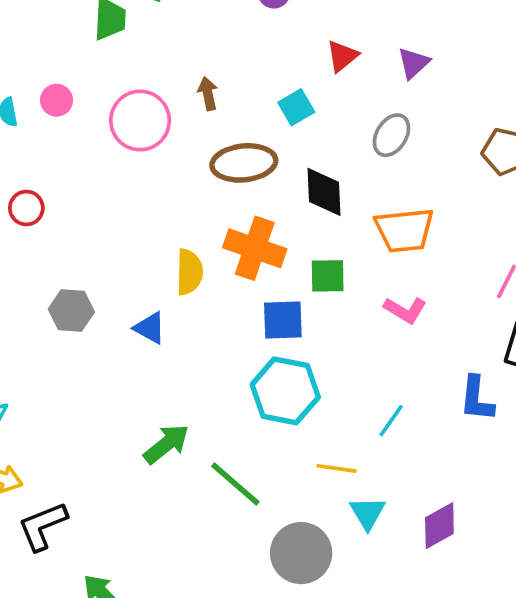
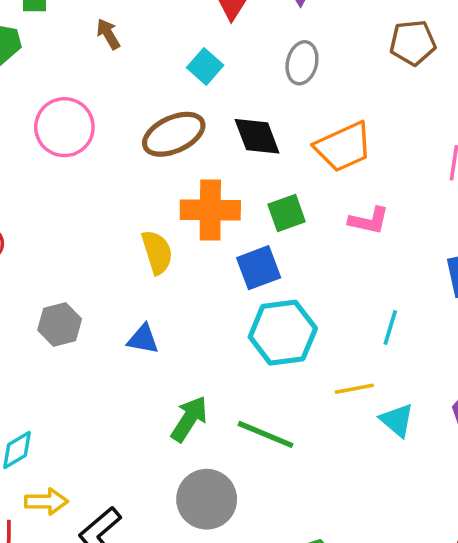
brown arrow: (208, 94) -> (108, 34), moved
blue triangle: (150, 328) -> (143, 339), moved
gray circle: (301, 553) -> (207, 499), moved

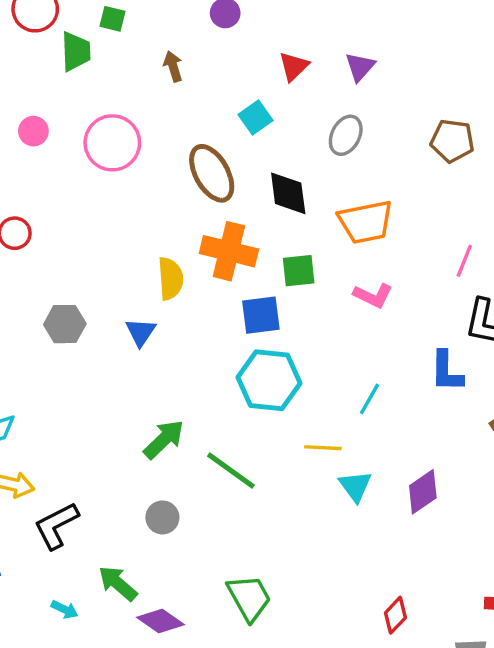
brown ellipse: (174, 134) -> (212, 173), turned 72
blue triangle: (143, 339) -> (141, 332), moved, turned 40
gray circle: (207, 499) -> (162, 517), size x0.6

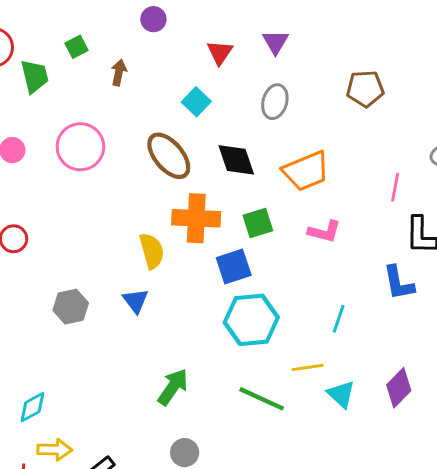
green square: (113, 19) -> (76, 47), moved, turned -30
brown arrow: (173, 66) -> (119, 73), turned 40
green line: (231, 471) -> (262, 399), moved

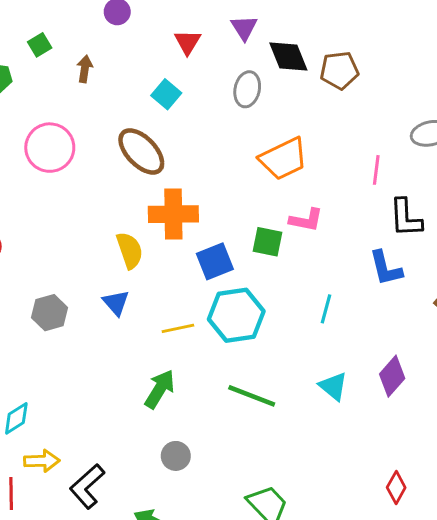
black diamond: (236, 160) -> (288, 56), moved
green square: (258, 223) -> (267, 242), moved, turned 32
yellow line: (308, 367) -> (178, 328), moved

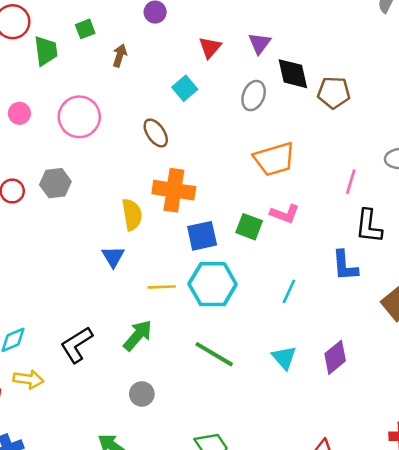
brown ellipse: (141, 151) -> (156, 133), size x0.7
gray hexagon: (50, 313) -> (55, 183), moved
black L-shape: (87, 486) -> (77, 345), moved

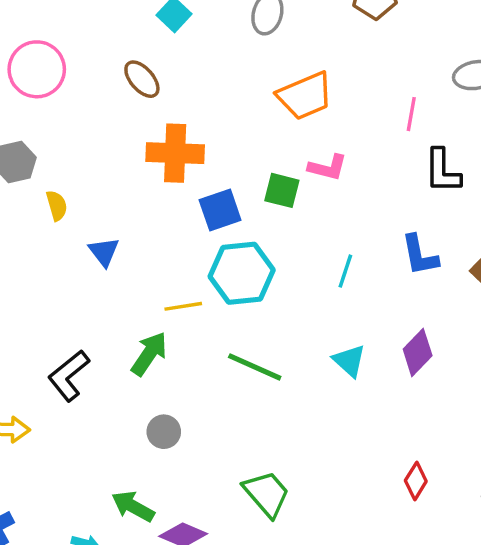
yellow semicircle: (132, 215) -> (57, 206), moved, size x0.7
blue L-shape: (345, 266) -> (420, 255), moved
yellow line: (162, 287) -> (183, 306), moved

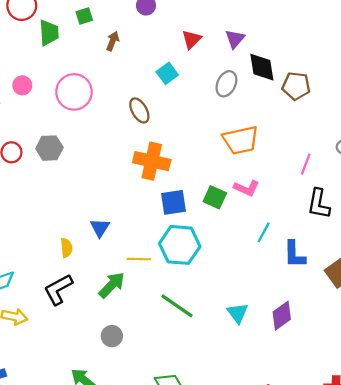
yellow semicircle: (57, 206) -> (66, 248), moved
blue triangle: (104, 252) -> (100, 228), moved
cyan line: (345, 271) -> (264, 232), moved

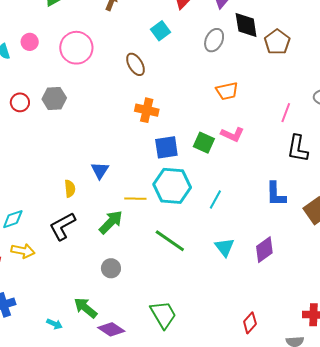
brown pentagon: (296, 86) -> (277, 42), turned 30
orange trapezoid: (241, 140) -> (227, 91), size x0.7
orange cross: (152, 161) -> (147, 110), size x0.7
cyan line: (264, 232) -> (215, 199), moved

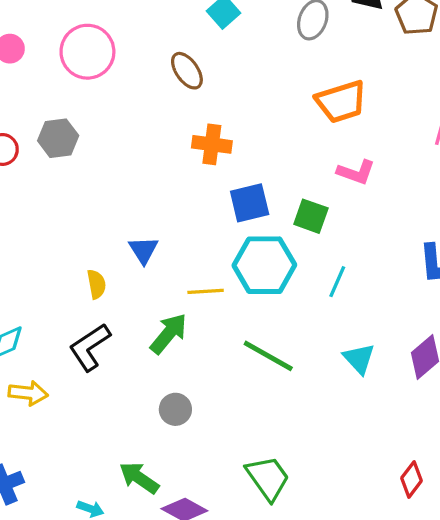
orange trapezoid: (227, 91) -> (341, 102), size x1.4
green square: (204, 143) -> (311, 216), moved

